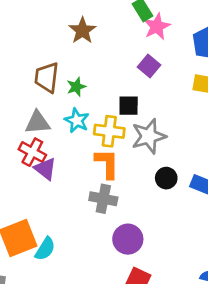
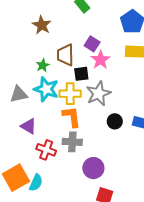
pink star: (157, 27) -> (100, 60), moved
brown trapezoid: (47, 77) -> (65, 55), moved
cyan star: (77, 121) -> (46, 89), size x1.4
red cross: (32, 152) -> (46, 150), moved

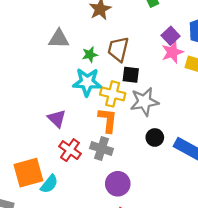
purple square: (92, 44) -> (171, 36), moved
pink star: (100, 60) -> (172, 52), moved
cyan star: (46, 89) -> (87, 82), turned -30
gray triangle: (19, 94) -> (59, 39), moved

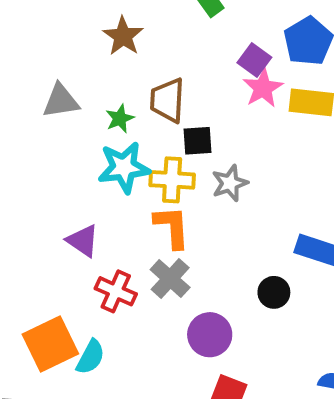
gray star: (144, 102) -> (230, 183), size x0.7
black circle: (155, 137) -> (274, 292), moved
gray cross: (101, 149) -> (170, 279), turned 35

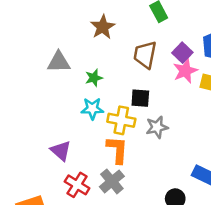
brown trapezoid: (167, 100) -> (145, 55), moved
cyan star: (124, 167) -> (92, 109), size x0.7

